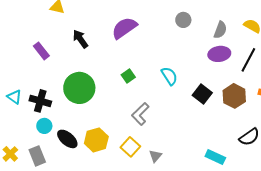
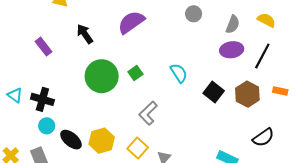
green circle: (79, 88) -> (102, 76), moved

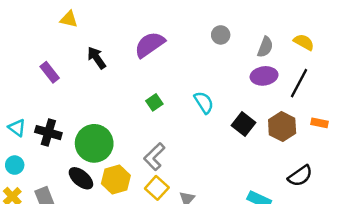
green circle: (102, 76) -> (94, 143), moved
gray L-shape: (148, 113) -> (154, 157), moved
cyan circle: (47, 126) -> (15, 165), moved

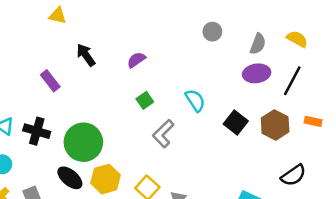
purple semicircle: (150, 45) -> (136, 60), moved, size x0.6
purple rectangle: (50, 72) -> (50, 81), moved
gray L-shape: (154, 157) -> (163, 134), moved

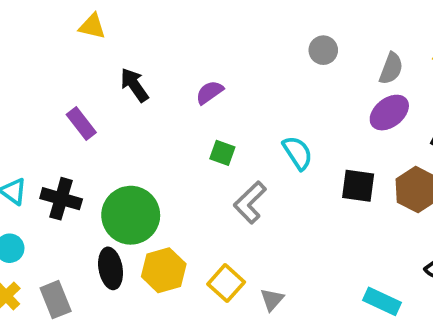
purple ellipse: (257, 73) -> (389, 113), turned -30
green square: (145, 100) -> (222, 153), turned -35
black square: (236, 123) -> (358, 186), turned -30
black ellipse: (70, 178) -> (111, 268), turned 40

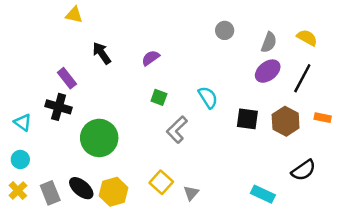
black cross: (61, 199) -> (59, 107), moved
black ellipse: (111, 268) -> (81, 188), moved, turned -40
yellow hexagon: (164, 270) -> (114, 192), moved

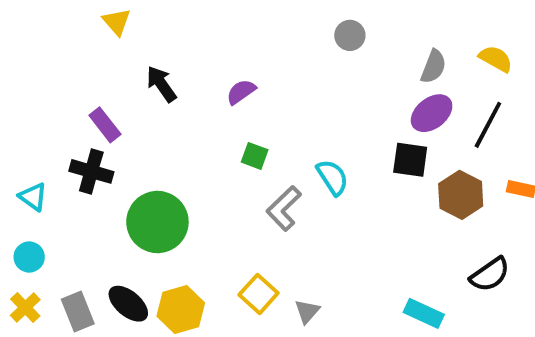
yellow triangle: (74, 15) -> (117, 22), turned 36
gray circle: (225, 30) -> (350, 35), moved
cyan semicircle: (208, 97) -> (332, 177), moved
black square: (247, 119) -> (410, 160), moved

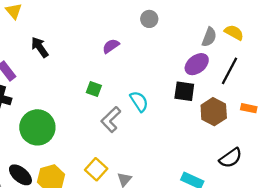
gray semicircle: (433, 67) -> (209, 37), moved
purple semicircle: (241, 92) -> (111, 46), moved

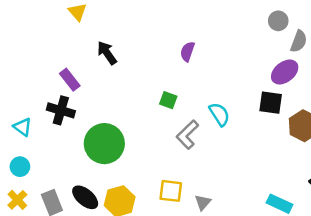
gray circle: (149, 19) -> (278, 21), moved
purple semicircle: (111, 46) -> (187, 52), turned -36
yellow square: (96, 169) -> (171, 191), turned -35

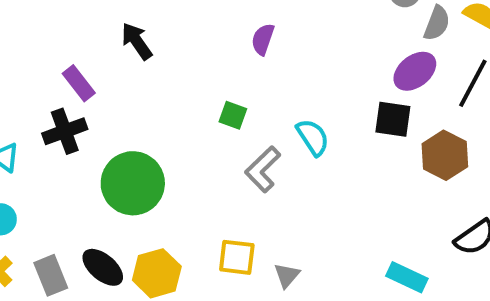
black cross: (61, 110) -> (65, 131), turned -36

